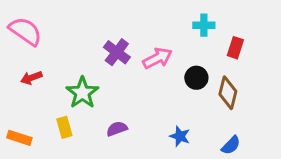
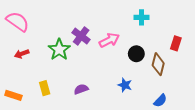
red rectangle: (235, 48) -> (176, 43), moved
green star: (82, 93) -> (59, 50), moved
blue star: (180, 136) -> (125, 85), moved

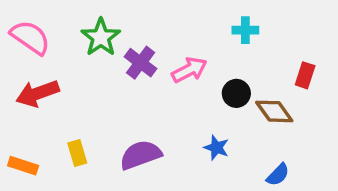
green star: (59, 50) -> (101, 37), moved
red arrow: (22, 54) -> (38, 93), size x1.6
brown diamond: (158, 64) -> (274, 111), turned -50
purple semicircle: (81, 89) -> (141, 155), size x1.6

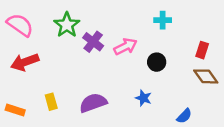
brown diamond: (274, 111) -> (206, 76), moved

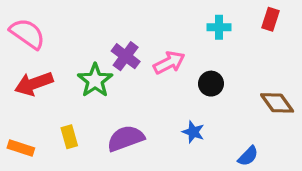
green star: (67, 25) -> (95, 80), moved
red rectangle: (202, 50) -> (271, 19), moved

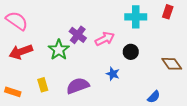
cyan cross: (219, 27) -> (136, 17), size x1.5
blue star: (193, 132) -> (113, 74), moved

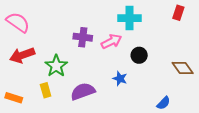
cyan cross: (136, 17) -> (130, 18), moved
purple cross: (78, 35) -> (83, 37), turned -30
green star: (59, 50) -> (56, 66), moved

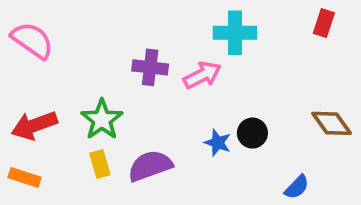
red arrow: (22, 55) -> (34, 125), moved
black circle: (139, 55) -> (252, 133), moved
yellow rectangle: (46, 90) -> (100, 164), moved

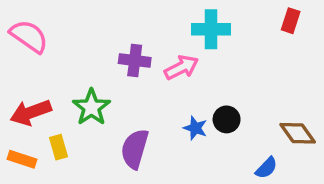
brown diamond: (332, 123) -> (298, 133), moved
yellow rectangle: (100, 164) -> (58, 147), moved
purple semicircle: (150, 166) -> (135, 149), turned -54

